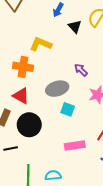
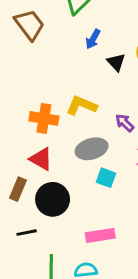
yellow L-shape: (41, 44) -> (81, 105), moved
pink rectangle: (75, 145) -> (100, 235), moved

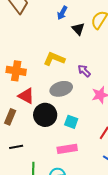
orange cross: (44, 118) -> (16, 71), moved
cyan square: (106, 178) -> (71, 122), moved
black circle: (53, 199) -> (45, 115), moved

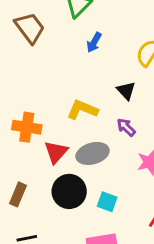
black triangle: (78, 29) -> (126, 91), moved
red triangle: (26, 96) -> (56, 152), moved, turned 42

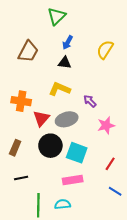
brown trapezoid: (30, 28) -> (28, 52), moved, turned 65
black triangle: (126, 91) -> (65, 63), moved, turned -40
cyan square: (107, 202) -> (77, 153), size x1.5

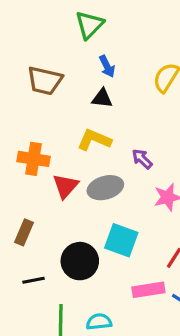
blue arrow: (68, 42) -> (107, 66), turned -56
brown trapezoid: (28, 52) -> (45, 81), turned 75
black circle: (50, 146) -> (80, 261), moved
pink rectangle: (73, 180) -> (148, 290), moved

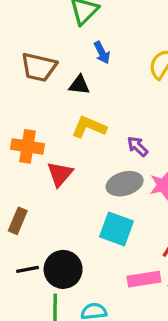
black triangle: (102, 98) -> (79, 85), moved
gray ellipse: (105, 188) -> (125, 184), moved
black circle: (80, 261) -> (63, 269), moved

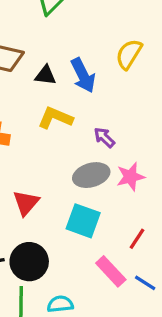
blue arrow: (102, 53) -> (83, 75), moved, size x1.5
red triangle: (60, 174) -> (26, 203), moved
pink rectangle: (144, 279) -> (111, 271), turned 56

